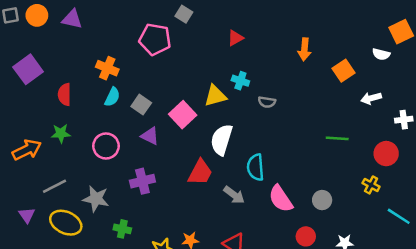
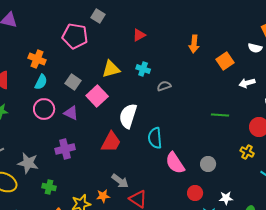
yellow triangle: (215, 96) -> (111, 69), moved
gray semicircle: (267, 102) -> (164, 86), turned 152
gray square: (141, 105) -> (73, 82), moved
pink circle: (106, 146) -> (44, 109), moved
gray arrow: (234, 195) -> (120, 181), moved

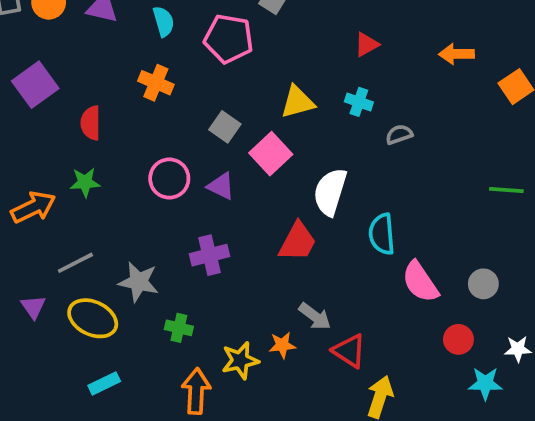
red triangle: (139, 35) -> (367, 44), moved
orange arrow: (194, 44) -> (457, 54), turned 84
cyan semicircle: (41, 82) -> (164, 21), moved, turned -42

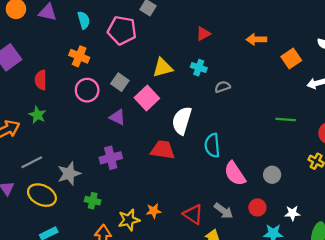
pink circle: (169, 178) -> (87, 90), moved
green star: (85, 182) -> (37, 115), turned 30
red trapezoid: (298, 242) -> (163, 150), turned -110
gray star: (139, 282) -> (69, 174), turned -30
gray arrow: (315, 316) -> (224, 211), moved

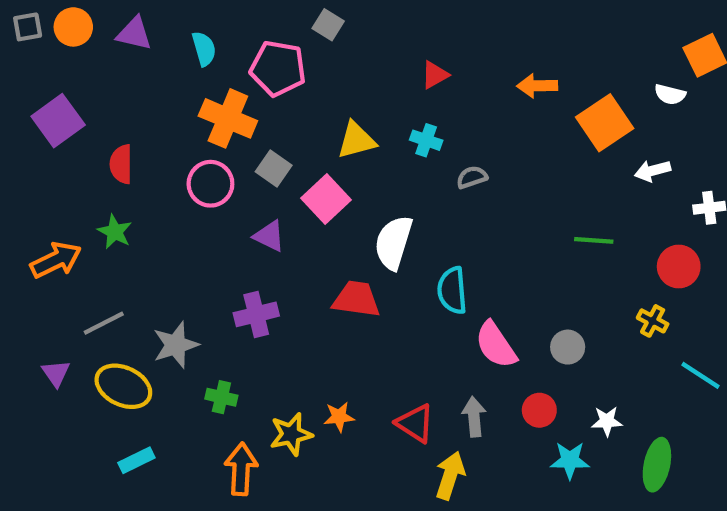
orange cross: (79, 56) -> (228, 118), moved, size x1.4
orange square: (291, 59) -> (605, 123), size x1.4
gray arrow: (224, 211) -> (474, 417), turned -132

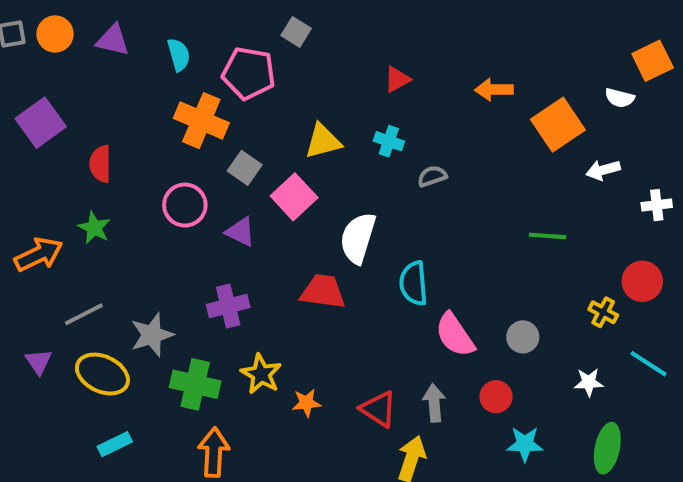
pink circle: (210, 184) -> (185, 205), moved
red circle: (679, 266) -> (642, 281), moved
green cross: (221, 397) -> (195, 384), size x1.6
white star: (607, 421) -> (589, 382), moved
yellow star: (291, 434) -> (261, 374), moved, turned -30

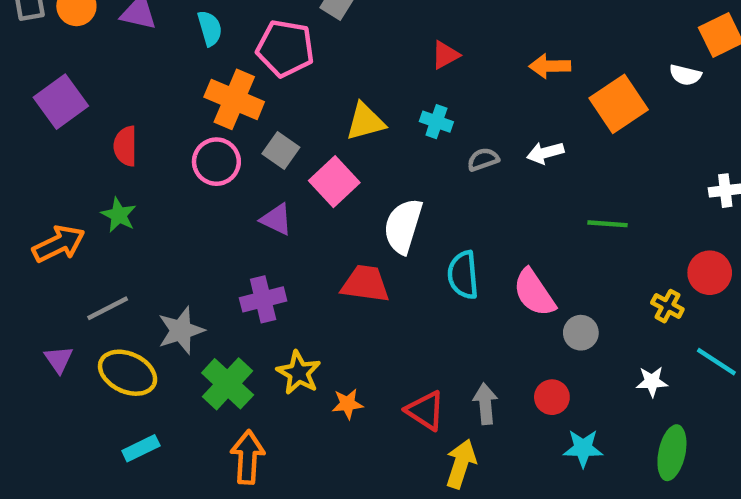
white arrow: (603, 170) -> (545, 153), moved
pink circle: (185, 205) -> (216, 162), moved
pink semicircle: (455, 335) -> (534, 293), moved
green cross: (195, 384) -> (228, 384), turned 30

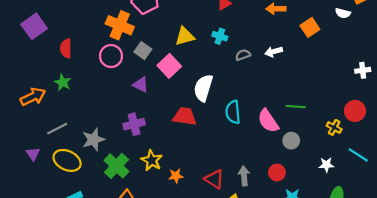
orange square: (619, 104) -> (310, 27), size x0.7
green line: (607, 224) -> (296, 107), moved

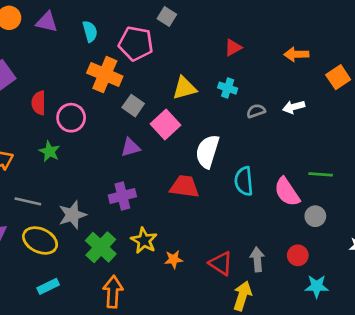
pink circle: (111, 56) -> (71, 118), moved
green star: (63, 82) -> (49, 151), moved
purple triangle: (141, 85) -> (130, 147), turned -42
gray line: (57, 129) -> (28, 201), turned 40

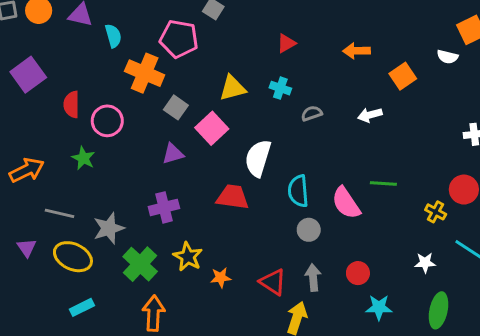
cyan semicircle: (90, 31) -> (113, 36), moved
white arrow: (294, 107) -> (370, 115), moved
gray circle: (315, 216) -> (309, 230), moved

